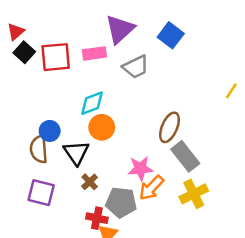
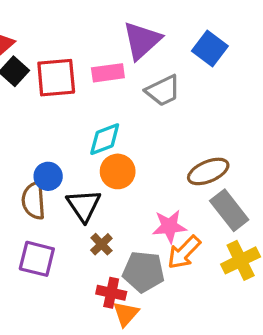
brown ellipse: (170, 127) -> (208, 171), turned 44

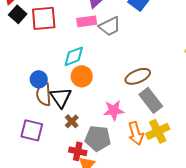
pink rectangle: (108, 73) -> (87, 21), moved
brown semicircle: (34, 201) -> (44, 94), moved
orange arrow: (184, 252) -> (136, 133), moved, turned -60

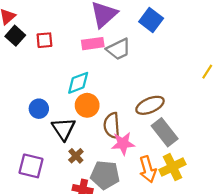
red square: (44, 18) -> (44, 40), size x0.6
brown semicircle: (44, 94) -> (112, 126), moved

